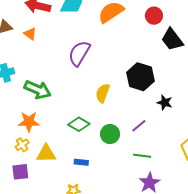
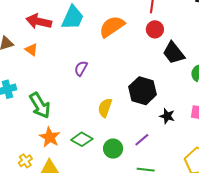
purple semicircle: (79, 53) -> (81, 68), size x0.6
green arrow: (38, 90) -> (40, 105), turned 36
orange star: (29, 122) -> (50, 137), moved, turned 30

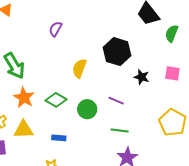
purple line: (142, 140) -> (116, 101), turned 63

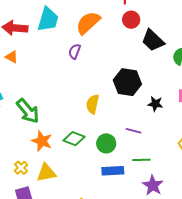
purple semicircle: (56, 29) -> (75, 51), moved
blue rectangle: (59, 138) -> (113, 171), moved, size x1.5

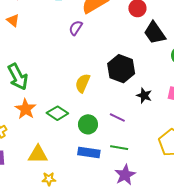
yellow triangle: (46, 173) -> (38, 154), moved

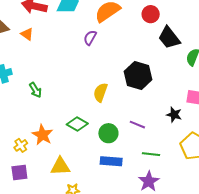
green arrow: (18, 77) -> (35, 90), size x0.6
black star: (144, 96) -> (174, 115), moved
orange star: (26, 109) -> (42, 135), moved
green line: (119, 148) -> (151, 154), moved

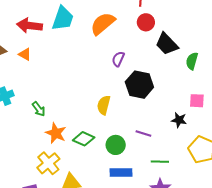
purple semicircle: (90, 38) -> (118, 59), moved
orange star: (42, 135) -> (56, 133), moved
yellow cross: (21, 145) -> (48, 163), moved, size x1.6

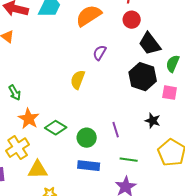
black hexagon: (139, 85) -> (143, 77), moved
pink square: (197, 101) -> (170, 93), moved
yellow semicircle: (104, 105) -> (78, 80), moved
purple line: (143, 133) -> (116, 130), turned 49

